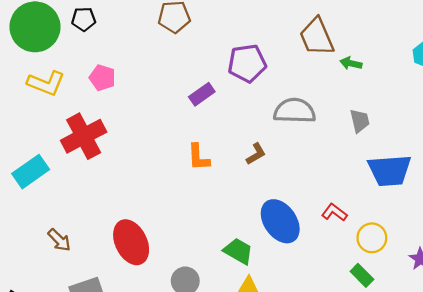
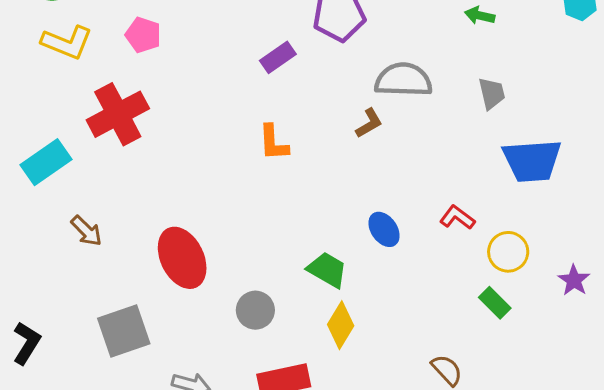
brown L-shape: (256, 154) -> (369, 123), moved
blue ellipse: (280, 221) -> (384, 229), size x0.6
brown arrow: (59, 240) -> (86, 231), moved

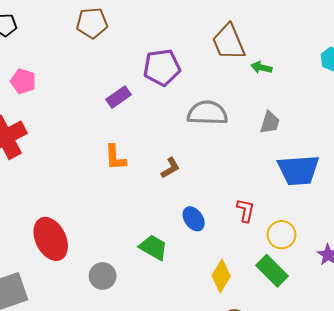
gray trapezoid: (492, 93) -> (270, 122), turned 30
brown L-shape: (369, 123) -> (170, 168), moved
red L-shape: (457, 217) -> (245, 210), turned 65
green rectangle: (495, 303) -> (272, 271), size x1.4
yellow diamond: (341, 325) -> (221, 276), moved

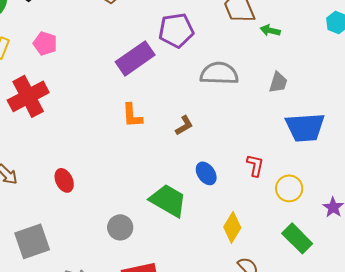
purple rectangle: (118, 97) -> (135, 58), size x1.6
red ellipse: (51, 239) -> (64, 180), moved, size x0.6
green trapezoid: (153, 247) -> (168, 200), size x1.4
green rectangle: (272, 271) -> (297, 238), moved

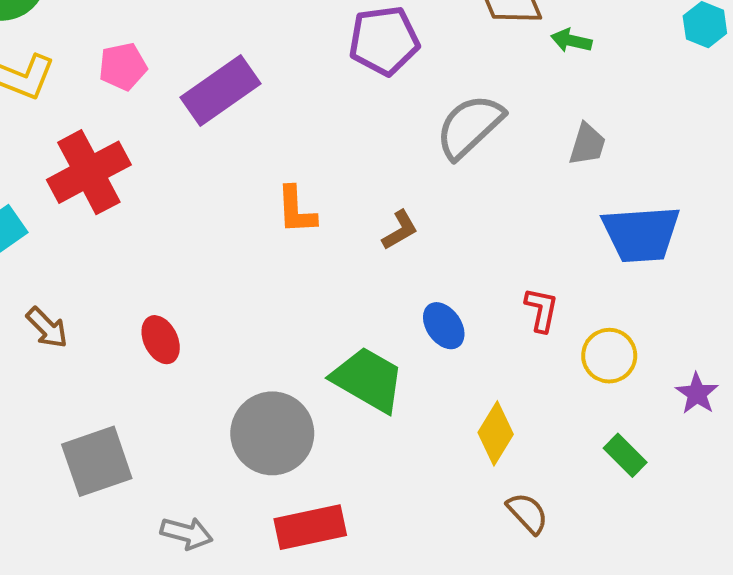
pink pentagon: (45, 43) -> (123, 67), turned -30
purple rectangle: (135, 58) -> (220, 90), moved
gray semicircle: (219, 73) -> (470, 126), turned -45
gray circle: (120, 227) -> (272, 433), size x1.6
green rectangle: (297, 238) -> (625, 455), size x0.7

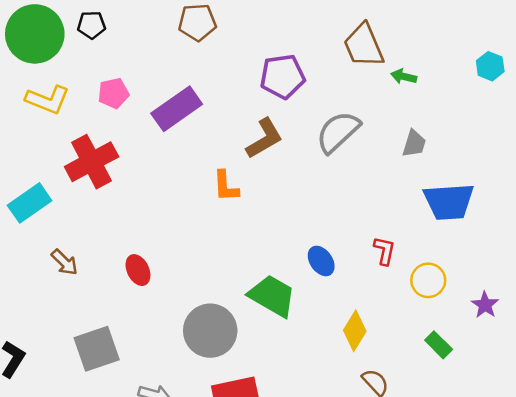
brown L-shape: (400, 230) -> (264, 138), moved, size x1.6

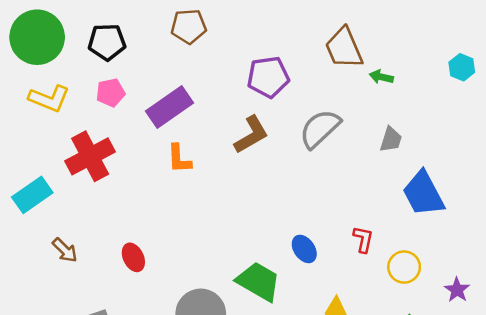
black pentagon: (92, 25) -> (107, 42), moved, size x1.4
orange L-shape: (226, 186) -> (179, 159), moved
blue trapezoid: (449, 202) -> (423, 194), turned 66

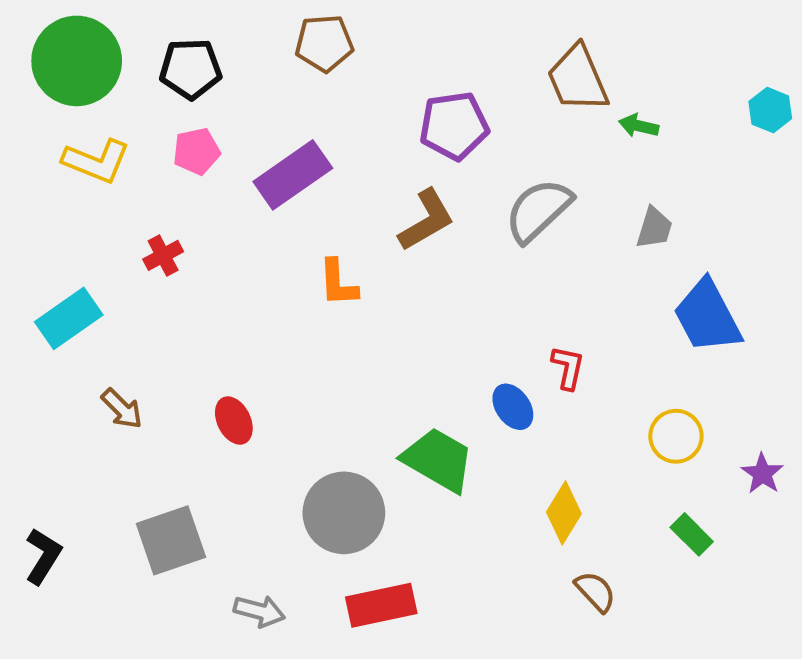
red cross: (90, 156) -> (163, 255), size x0.5
orange L-shape: (179, 159) -> (338, 283), moved
red L-shape: (363, 239) -> (568, 367), moved

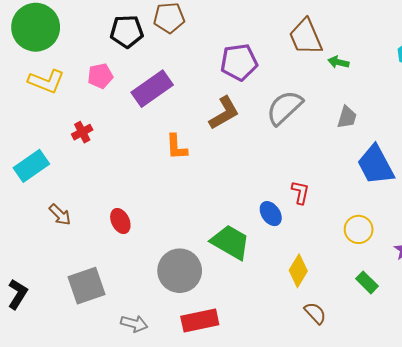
black pentagon: (191, 69) -> (127, 31), moved

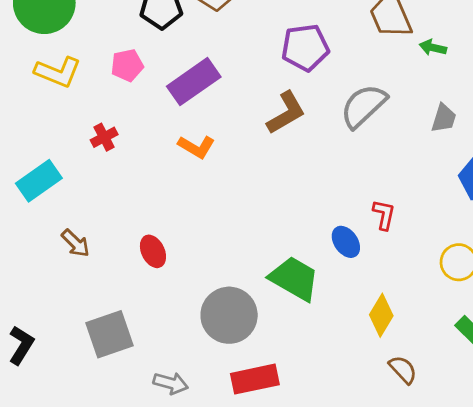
orange L-shape: (176, 147) -> (196, 147), moved, turned -56

